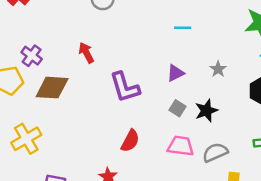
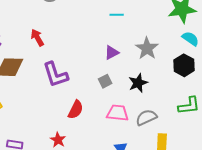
gray star: (218, 69) -> (147, 48), size x1.6
purple L-shape: (125, 87) -> (55, 75), moved
gray square: (178, 108) -> (105, 81), moved, turned 32

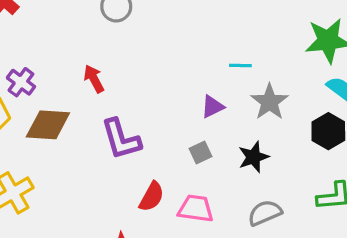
cyan line: (117, 15) -> (240, 65), moved
pink trapezoid: (117, 113) -> (196, 209), moved

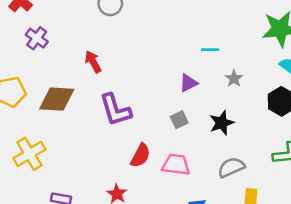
purple cross: (21, 82) -> (37, 38), moved
gray star: (269, 102) -> (234, 78), size x0.6

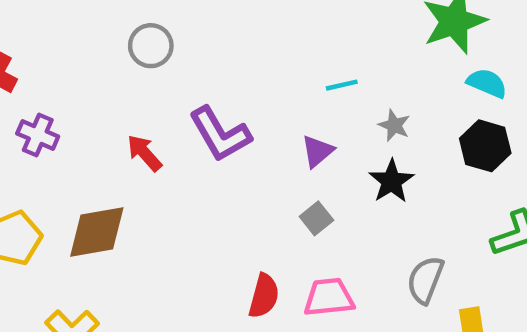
purple L-shape: (115, 110) -> (220, 134), moved
black star: (222, 123) -> (391, 181), moved
gray semicircle: (231, 167) -> (425, 280), turned -32

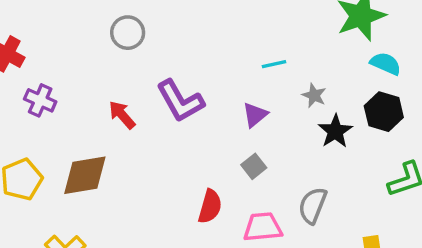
black star: (391, 181) -> (335, 131), moved
gray semicircle: (425, 280) -> (313, 205), moved
red semicircle: (264, 296) -> (210, 206), moved

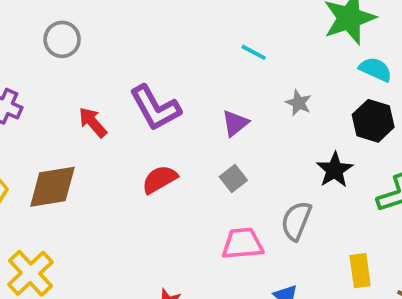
gray circle: (128, 33) -> (62, 39), moved
cyan line: (274, 64) -> (254, 52), moved, turned 40
black star: (335, 131) -> (335, 170), moved
red semicircle: (210, 206) -> (160, 179), moved, turned -136

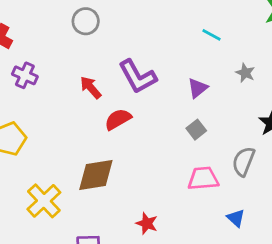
gray circle: (62, 39) -> (86, 21), moved
red semicircle: (160, 179) -> (118, 119), moved
brown diamond: (52, 187) -> (96, 175), moved

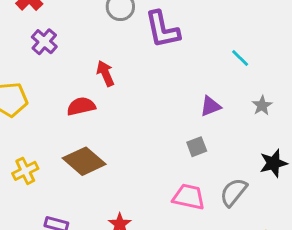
purple L-shape: (138, 77) -> (162, 29), moved
red semicircle: (118, 119) -> (81, 106), moved
brown diamond: (96, 175) -> (84, 161), turned 33
yellow cross: (44, 201) -> (25, 171), size x0.7

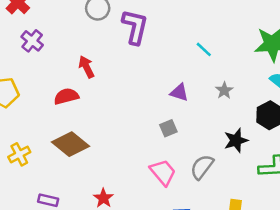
purple L-shape: (162, 29) -> (135, 27), turned -153
purple triangle: (210, 106) -> (179, 92), turned 42
pink trapezoid: (189, 197) -> (163, 172), turned 40

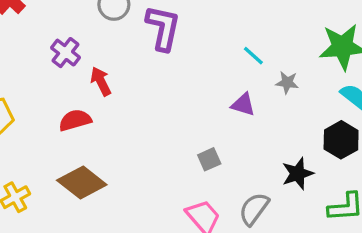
purple cross: (32, 41) -> (66, 53), moved
gray star: (224, 90) -> (287, 83), moved, turned -30
purple triangle: (179, 92) -> (243, 105), moved

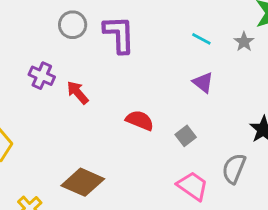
gray star: (287, 83) -> (244, 42), moved, turned -30
purple triangle: (243, 105) -> (203, 82), turned 35
red semicircle: (75, 120) -> (140, 120), moved, turned 52

